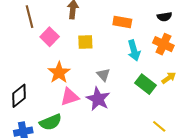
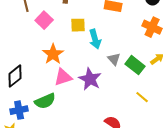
cyan arrow: (134, 50) -> (95, 39), moved
gray triangle: (103, 75) -> (114, 59), moved
yellow line: (159, 126) -> (142, 97), moved

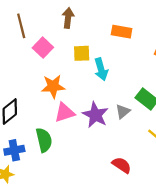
orange star: (53, 54) -> (53, 86), turned 30
gray triangle: (114, 59) -> (123, 111), moved, turned 32
green semicircle: (45, 101) -> (44, 140), turned -80

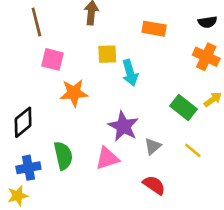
pink square: (43, 48) -> (52, 59), moved, turned -30
gray triangle: (123, 111) -> (153, 146), moved
pink triangle: (65, 113) -> (107, 158), moved

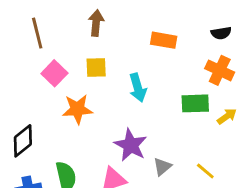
yellow square: (107, 54) -> (96, 68), moved
pink square: (52, 59) -> (54, 73), turned 30
green rectangle: (183, 108) -> (195, 103), moved, turned -40

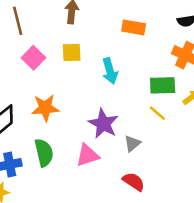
orange star: (77, 109) -> (45, 108), moved
yellow line: (205, 171) -> (157, 113), moved

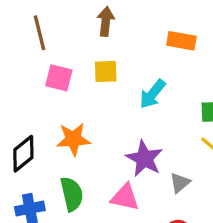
pink square: (33, 58) -> (59, 78), turned -30
cyan arrow: (110, 71) -> (152, 94), turned 55
pink triangle: (87, 155) -> (125, 197), turned 30

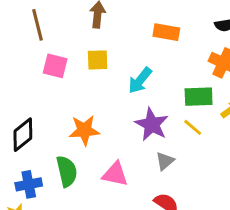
orange star: (73, 139) -> (84, 130), moved
purple star: (144, 159) -> (152, 124), moved

